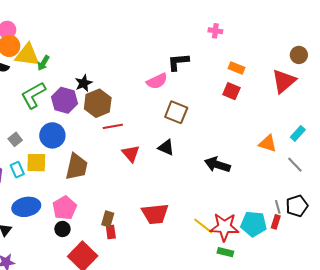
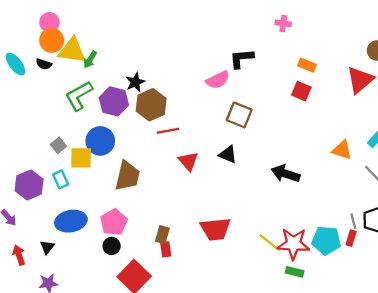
yellow square: (36, 163) -> (81, 158), moved

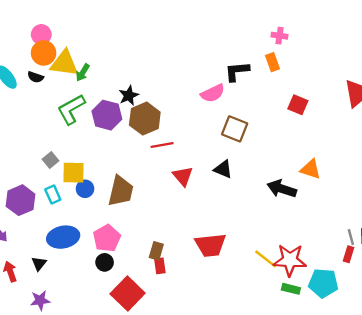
orange rectangle: (307, 65) -> (273, 62), moved, turned 48
blue circle: (100, 141) -> (85, 189), moved, size x0.6
orange triangle: (342, 150) -> (311, 169), moved
cyan pentagon: (326, 240) -> (323, 283), moved

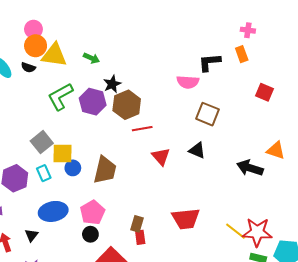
green arrow: (83, 73) -> (91, 58), moved, turned -98
pink semicircle: (213, 93) -> (188, 82), turned 30
gray square: (50, 160) -> (42, 142), size x1.5

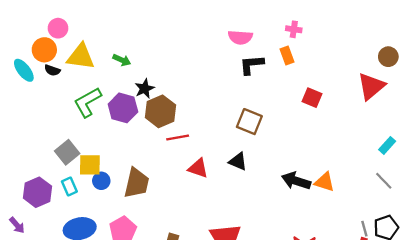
orange circle: (36, 46) -> (44, 50), moved
pink semicircle: (188, 82) -> (240, 37), moved
orange triangle: (276, 150) -> (325, 182), moved
red triangle: (161, 157) -> (198, 168), turned -30

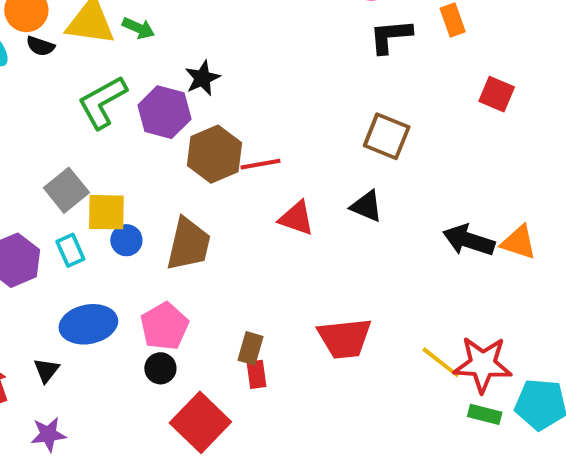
green arrow: (122, 60) -> (138, 28), moved
brown hexagon: (161, 111) -> (214, 154), moved

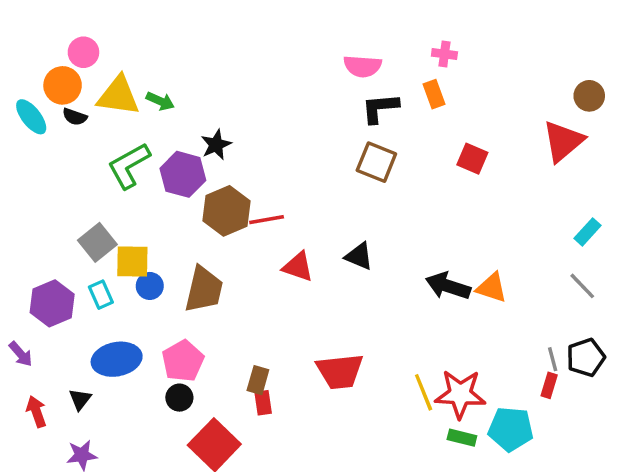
brown square: (387, 136) -> (376, 162), moved
yellow line: (441, 362) -> (424, 392), turned 30

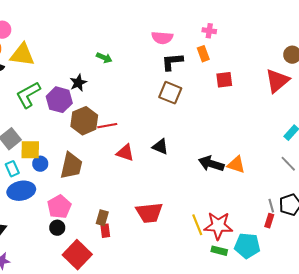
green arrow: (160, 101) -> (104, 58), moved
red square: (472, 159) -> (224, 80), moved, turned -30
blue ellipse: (117, 359) -> (21, 191), moved

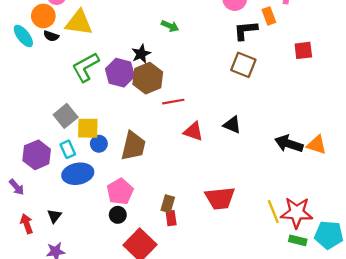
orange rectangle: (203, 54) -> (269, 16), moved
brown hexagon: (84, 121) -> (148, 78), moved

